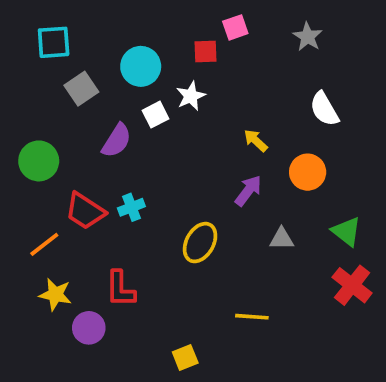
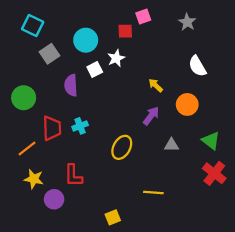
cyan square: (54, 42) -> (33, 25), turned 30
purple semicircle: (117, 141) -> (71, 85), turned 145
red trapezoid: (85, 211) -> (52, 128), turned -125

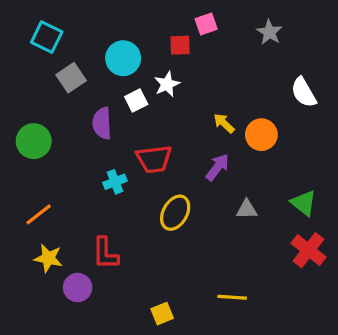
white semicircle: (197, 66) -> (304, 92), moved
orange circle: (187, 104) -> (261, 135), moved
red trapezoid: (52, 128) -> (154, 159), moved, turned 85
yellow line: (153, 192) -> (232, 297), moved

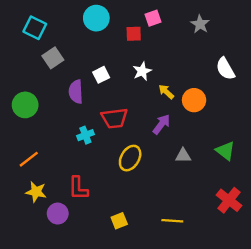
cyan circle: (123, 58) -> (96, 18), moved
white star: (167, 84) -> (142, 71), moved
red cross: (309, 250) -> (229, 200), moved
yellow square: (162, 314) -> (119, 221), moved

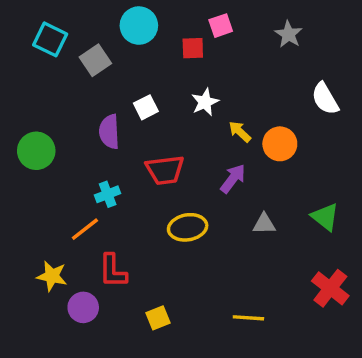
gray square: (53, 58) -> (95, 60), moved
cyan cross: (85, 135) -> (108, 194), moved
yellow ellipse: (130, 158) -> (188, 227), turned 50
orange line: (29, 159) -> (85, 229), moved
yellow square: (119, 221) -> (158, 318), moved

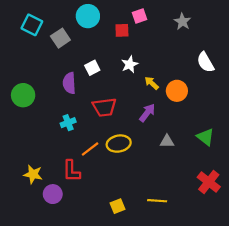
orange line: (85, 229) -> (90, 149), moved
yellow square: (158, 318) -> (118, 206), moved

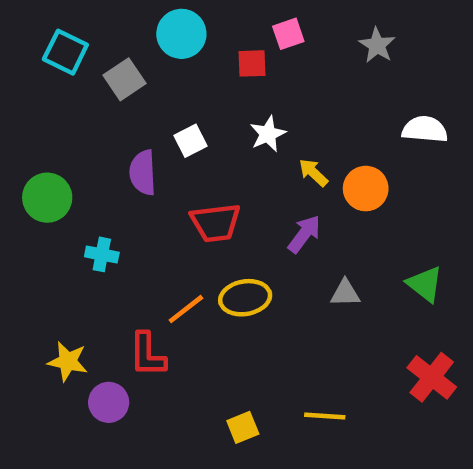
white semicircle: (205, 62) -> (425, 129), turned 125
cyan cross: (68, 123) -> (102, 254), moved, turned 32

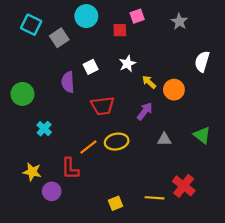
white semicircle: (425, 129) -> (202, 62), turned -78
cyan cross: (102, 254) -> (44, 129), moved, turned 32
red cross: (432, 377) -> (184, 186), moved

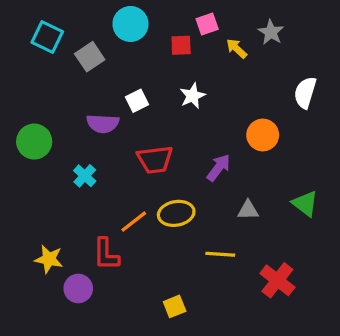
purple semicircle: (68, 82) -> (103, 124), turned -84
yellow arrow: (149, 82) -> (237, 48), moved
cyan cross: (44, 129) -> (85, 176), moved
yellow line: (154, 198) -> (220, 254), moved

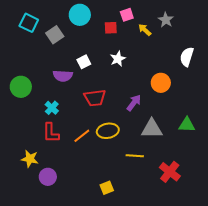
green triangle: (305, 204) -> (187, 125), turned -36
gray triangle: (248, 210) -> (152, 129), size x1.6
red L-shape: (106, 254) -> (51, 133), moved

